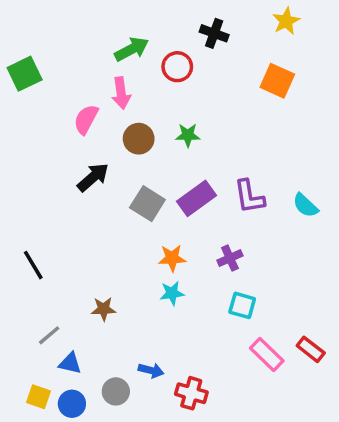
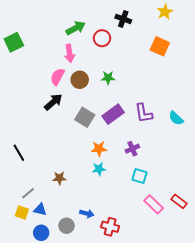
pink semicircle: (86, 119) -> (57, 77), moved
yellow square: (39, 397) -> (22, 213), moved

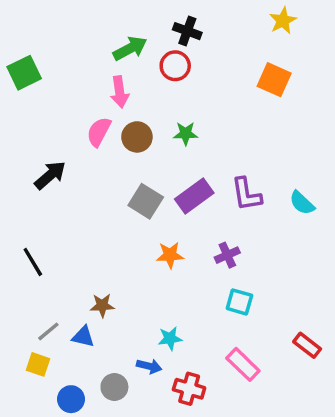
black cross: (123, 19) -> (187, 31), moved
black arrow: (53, 102) -> (50, 175), moved
cyan star: (99, 169) -> (170, 338), moved
pink rectangle: (154, 204) -> (243, 364), moved
blue triangle: (40, 209) -> (83, 337), moved

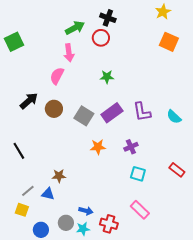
orange square: (274, 80) -> (169, 42), moved
brown circle: (137, 137) -> (54, 109), moved
cyan star: (170, 338) -> (83, 229), moved
red rectangle: (307, 345) -> (177, 170), moved

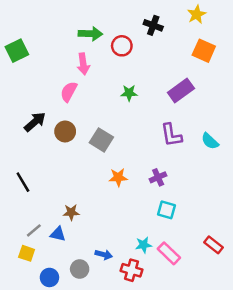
black cross: (108, 18) -> (153, 25), moved
green arrow: (75, 28) -> (90, 34), turned 30
purple rectangle: (112, 113) -> (181, 90), moved
red rectangle: (177, 170) -> (214, 245), moved
cyan star: (83, 229) -> (144, 245), moved

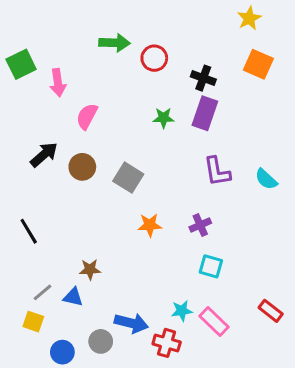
black cross: (153, 25) -> (203, 78), moved
pink arrow: (83, 64) -> (58, 83), moved
purple rectangle: (181, 90) -> (205, 113), moved, turned -35
blue arrow: (104, 255) -> (131, 323), size x1.5

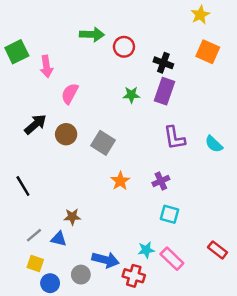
orange star: (150, 225) -> (120, 181), turned -30
yellow square: (33, 322) -> (35, 263), moved

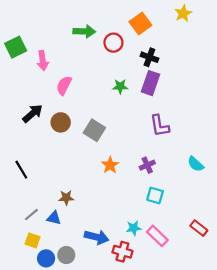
orange square: (208, 52) -> (140, 24), moved, turned 30
cyan semicircle: (214, 144) -> (196, 164), moved
gray circle: (81, 275) -> (66, 255), moved

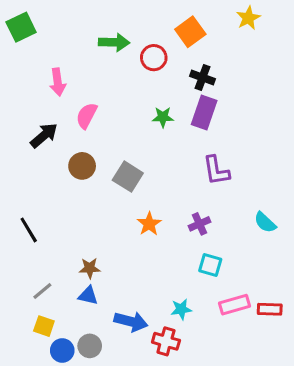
green square: (16, 47) -> (21, 27), moved
black arrow: (33, 113) -> (44, 135), moved
blue triangle: (54, 218) -> (88, 296), moved
red rectangle: (199, 228) -> (270, 309), turned -36
pink rectangle: (157, 236) -> (235, 305), moved, turned -60

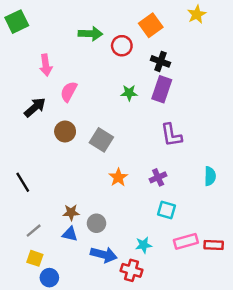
cyan semicircle: (265, 222) -> (210, 176), turned -132
gray circle: (90, 346) -> (96, 223), moved

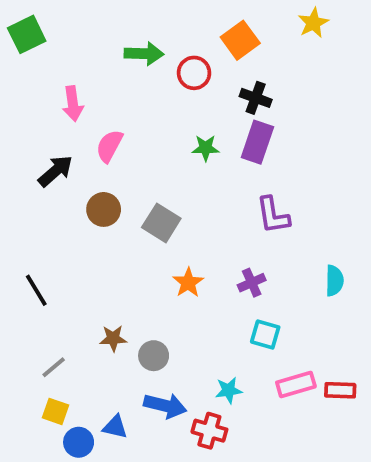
blue triangle: (70, 234) -> (115, 427), moved

